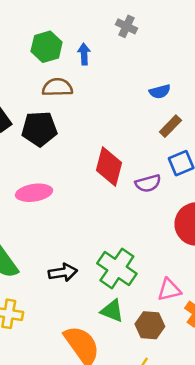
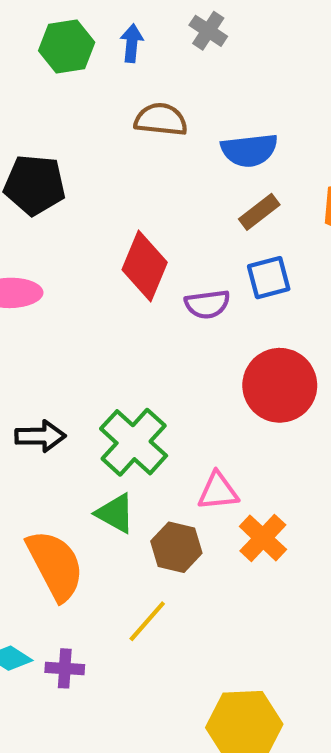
blue arrow: (84, 54) -> (132, 43), moved
brown semicircle: (57, 87) -> (161, 120), moved
blue semicircle: (160, 92) -> (249, 150), size x1.5

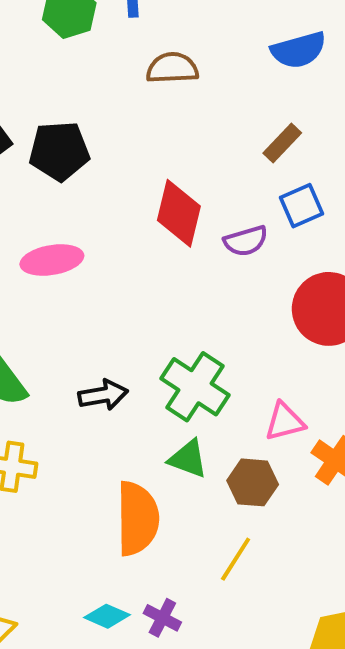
blue semicircle: (249, 150) -> (299, 50), moved
orange semicircle: (55, 565) -> (137, 518), turned 36
purple cross: (65, 668) -> (162, 618), turned 33

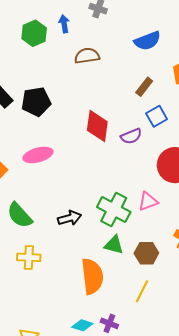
pink triangle: (285, 422) -> (148, 201), moved

